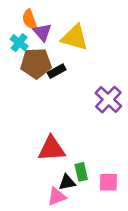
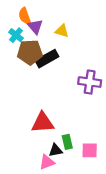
yellow triangle: (75, 37) -> (62, 31), size x0.6
black rectangle: (57, 71) -> (47, 59), size x1.5
purple cross: (108, 100) -> (90, 82), turned -35

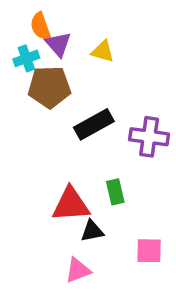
cyan cross: (16, 35) -> (26, 58), turned 32
black rectangle: (47, 59) -> (94, 124), moved
green rectangle: (67, 142) -> (115, 192), moved
black triangle: (55, 150) -> (92, 231), moved

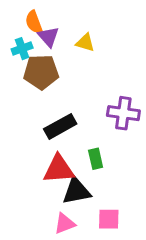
black rectangle: (94, 124) -> (60, 126), moved
black triangle: (92, 231) -> (76, 191), size x1.5
pink square: (149, 251) -> (109, 219), moved

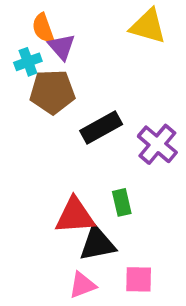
yellow triangle: (85, 43) -> (148, 26), moved, size x1.5
purple cross: (123, 113) -> (157, 144), turned 32
black rectangle: (60, 126) -> (101, 127), moved

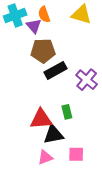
orange semicircle: (43, 28) -> (44, 14), moved
cyan cross: (28, 62) -> (15, 16), moved, size x1.5
brown pentagon: (52, 92) -> (43, 51), moved

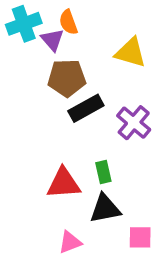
yellow triangle: (81, 14) -> (131, 53), moved
black triangle: (53, 135) -> (105, 209), moved
pink square: (76, 154) -> (140, 237), moved

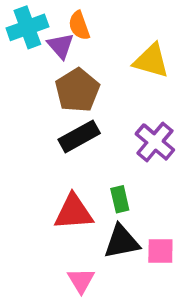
brown pentagon: (67, 78) -> (77, 90), turned -30
black rectangle: (86, 108) -> (79, 136), moved
pink square: (140, 237) -> (160, 251), moved
pink triangle: (70, 242) -> (81, 281), turned -40

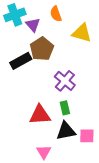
orange semicircle: (79, 26) -> (56, 14), moved
black rectangle: (79, 136) -> (21, 61), moved
purple cross: (155, 142) -> (65, 81), moved

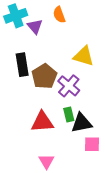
yellow triangle: (82, 33) -> (84, 56), moved
brown pentagon: (42, 49) -> (44, 76), moved
black rectangle: (21, 61) -> (22, 65), turned -70
black triangle: (66, 131) -> (81, 123), moved

